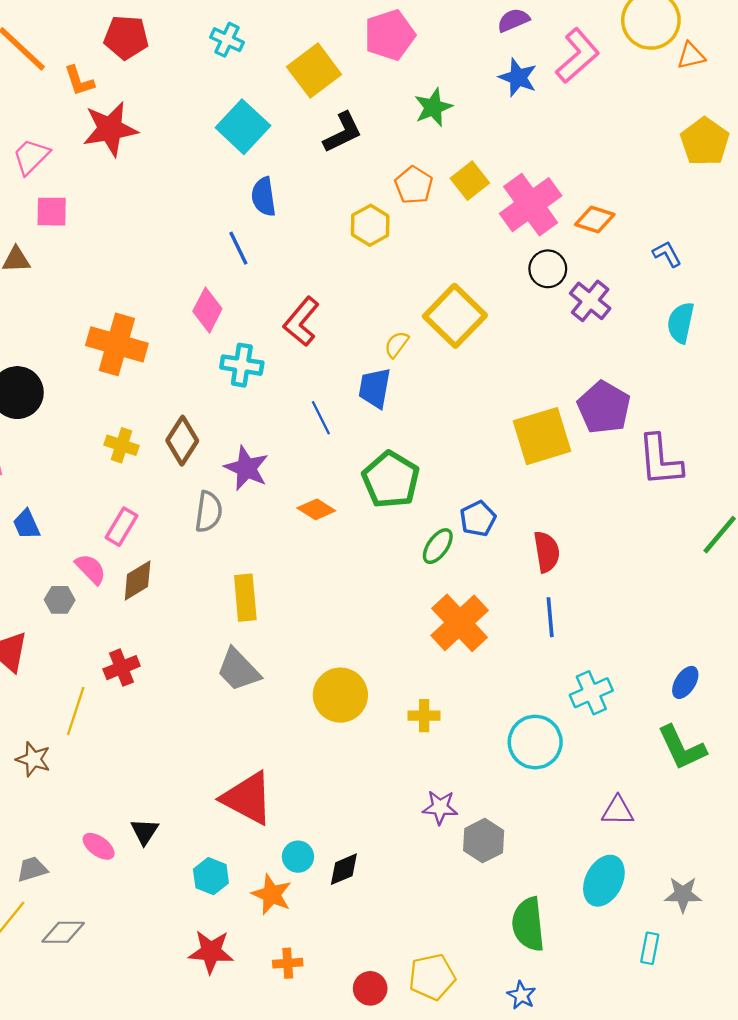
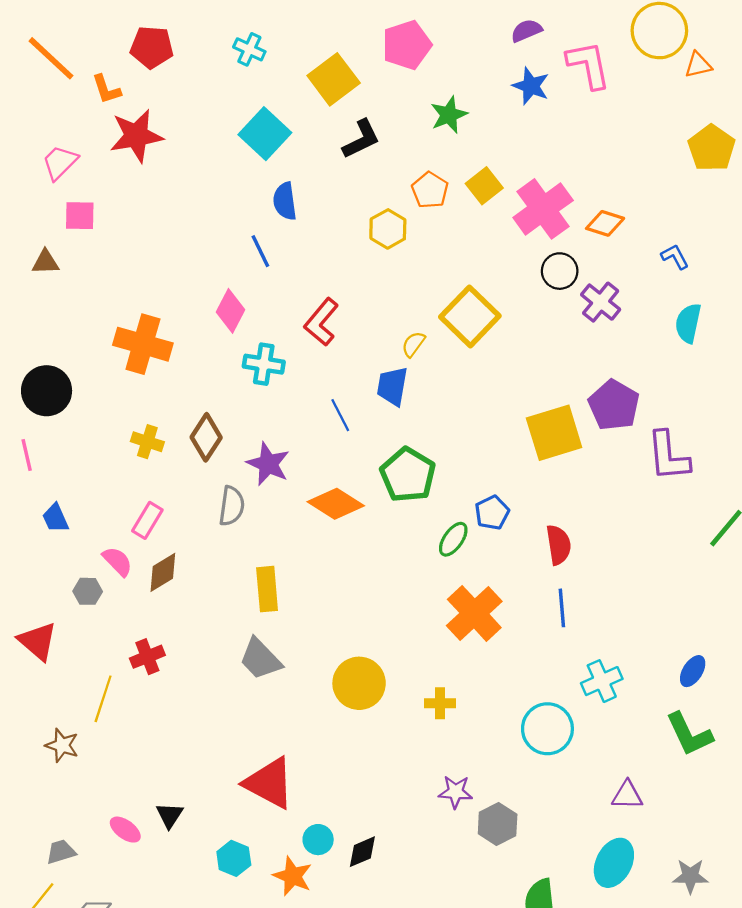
pink L-shape: (578, 56) -> (588, 65), turned -60
orange diamond: (316, 509) -> (336, 504), size x1.5

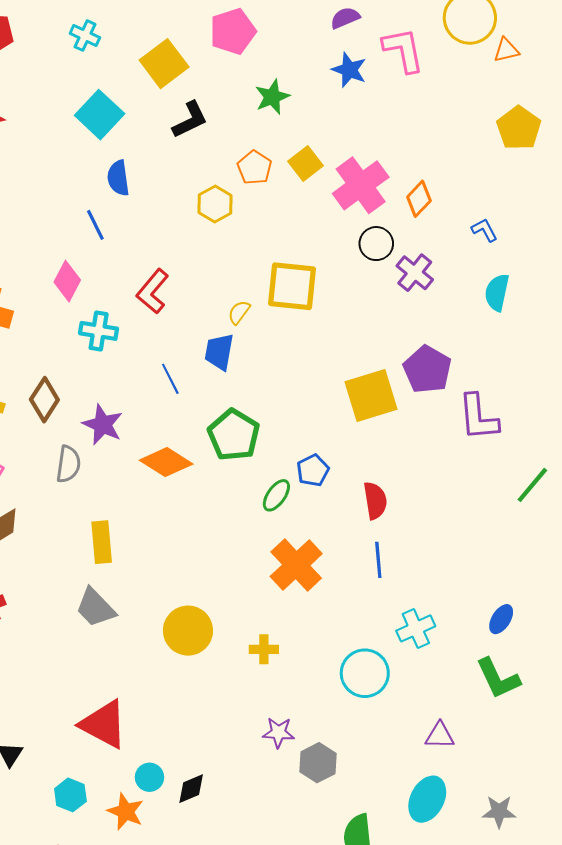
orange diamond: (605, 223) -> (419, 199), turned -64
yellow square: (470, 316) -> (292, 286), turned -38

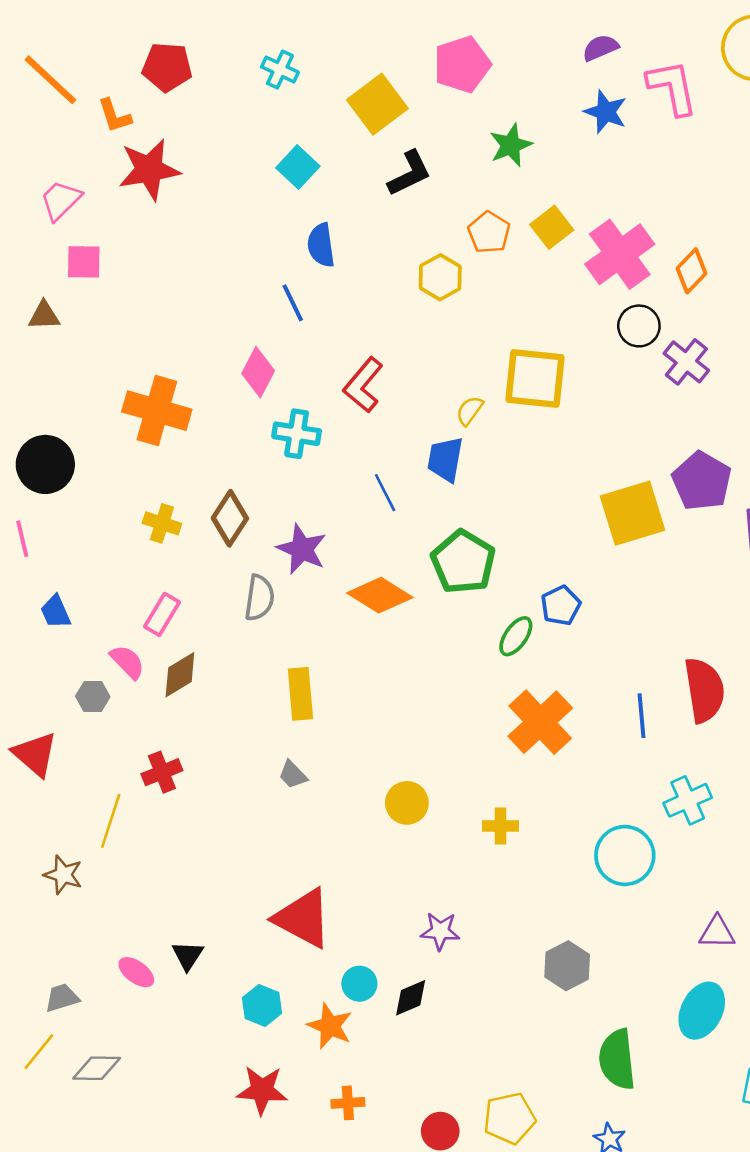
cyan square: (100, 115) -> (298, 167), size x0.7
red semicircle: (375, 501) -> (704, 690), moved, size x1.4
gray trapezoid: (95, 608) -> (293, 775), size x0.6
yellow circle: (188, 631) -> (407, 803), size x0.7
purple star: (278, 733) -> (440, 931), moved

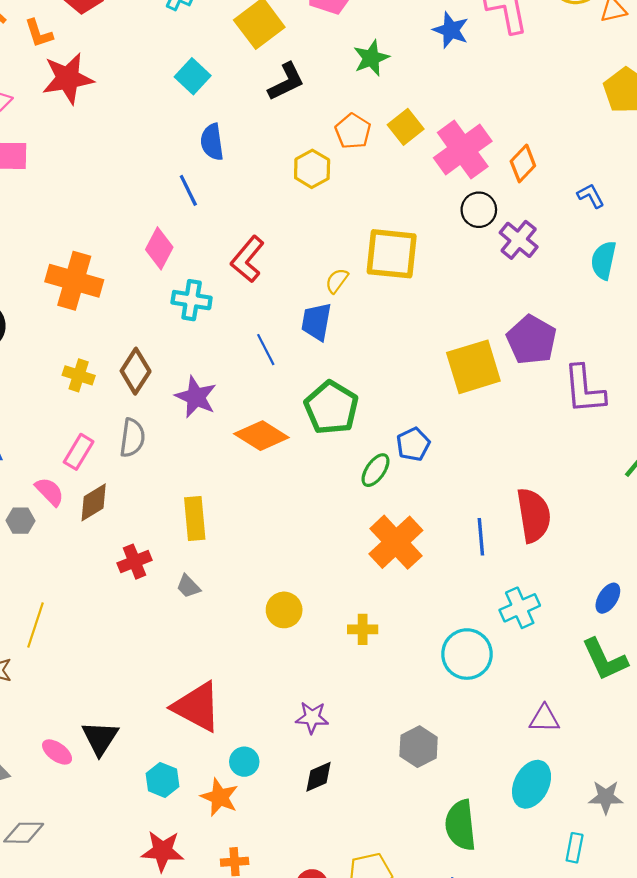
gray semicircle: (259, 598) -> (132, 438), moved
red cross: (162, 772) -> (135, 562), moved
black triangle: (188, 955) -> (100, 738), size x1.4
black diamond: (411, 998) -> (318, 777), moved

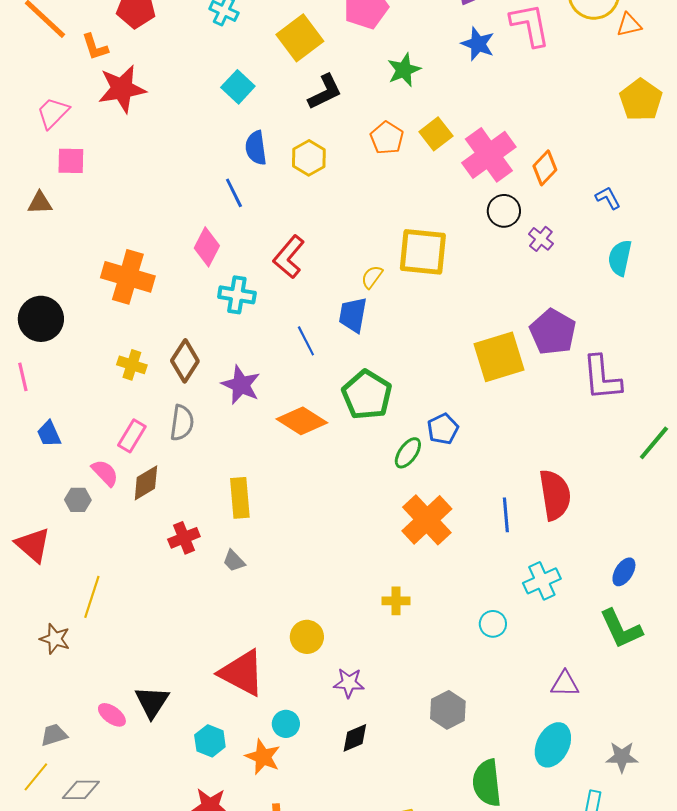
yellow hexagon: (312, 169) -> (309, 158), moved
purple cross: (519, 240) -> (541, 239), size x0.7
yellow circle: (284, 610) -> (307, 637), moved
cyan circle: (467, 654) -> (493, 624), size x0.6

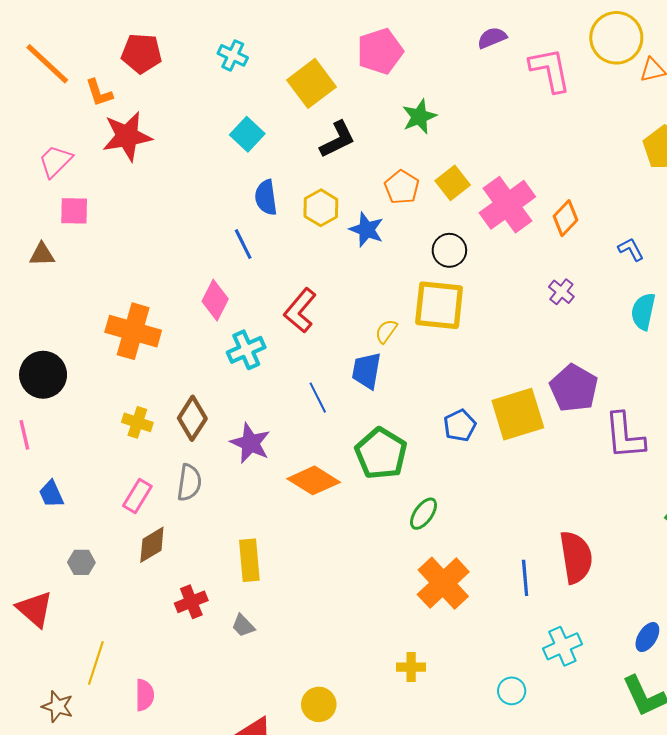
blue star: (478, 44) -> (366, 230), moved
black circle: (504, 211) -> (449, 250), moved
cyan cross: (237, 295) -> (246, 350), turned -33
blue pentagon: (443, 429) -> (460, 426), moved
pink semicircle: (105, 473) -> (145, 695), moved, turned 44

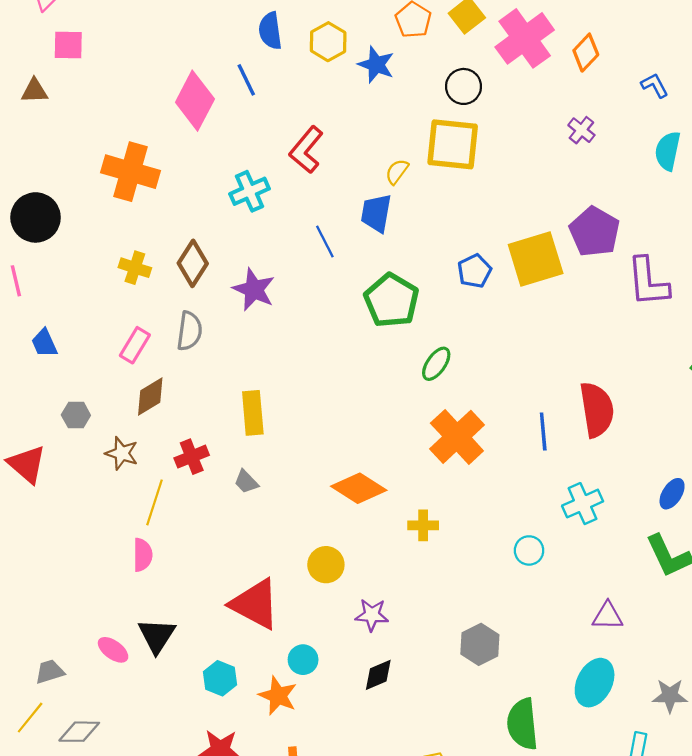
pink diamond: (215, 300) -> (195, 101), moved, size x1.4
orange diamond: (314, 480) -> (359, 488), moved
yellow line: (96, 663) -> (155, 502), moved
brown star: (58, 706) -> (122, 453), moved

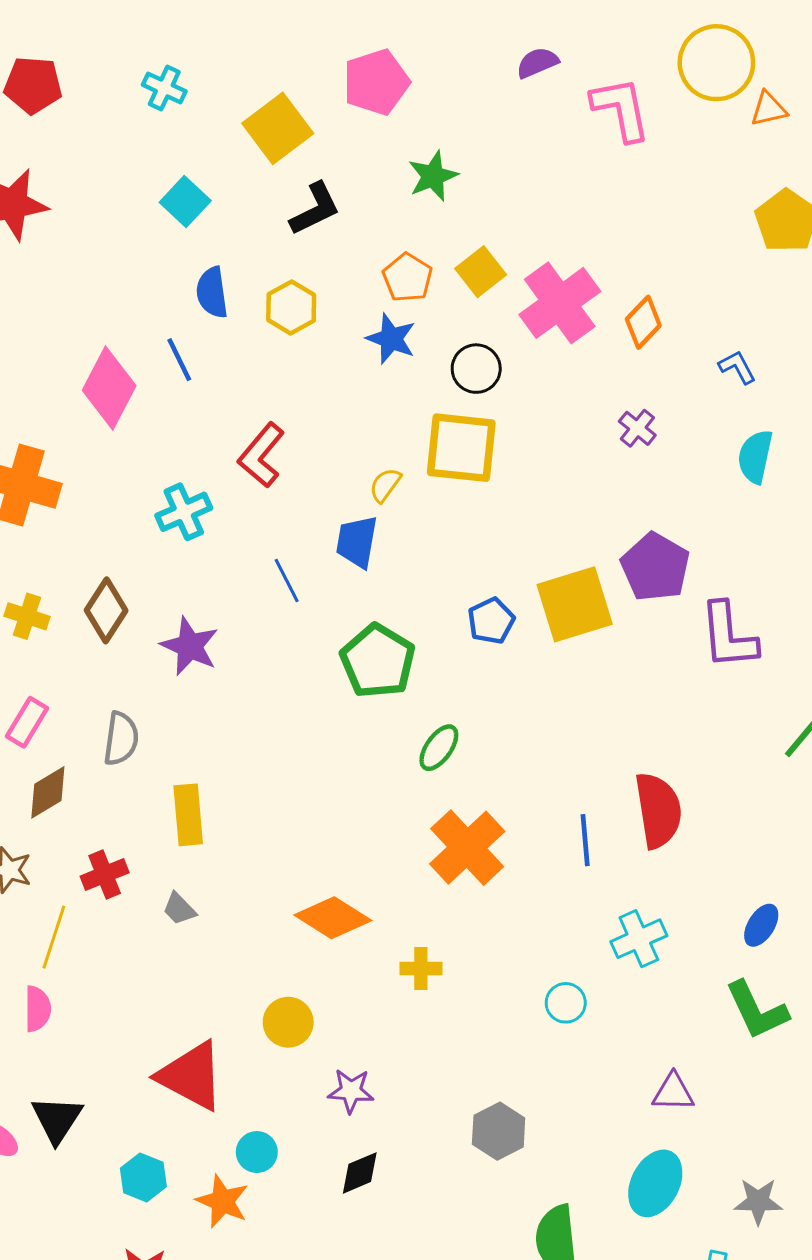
blue star: (376, 65) -> (391, 339), moved
gray semicircle: (189, 331) -> (121, 739), moved

